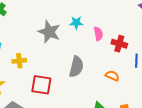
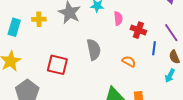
yellow cross: (19, 61) -> (39, 19), moved
gray semicircle: (76, 67) -> (94, 50), turned -30

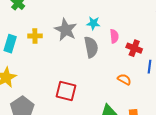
gray semicircle: (94, 50) -> (91, 47), moved
red square: (57, 65) -> (66, 91), moved

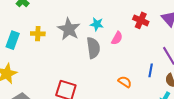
pink semicircle: (114, 36) -> (117, 38), turned 32
red cross: (134, 48) -> (141, 20), moved

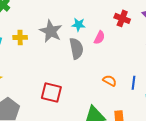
blue line: (151, 70) -> (134, 83), moved

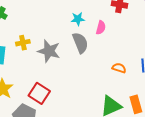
gray star: (51, 31) -> (49, 51), moved
red square: (51, 92) -> (39, 93), moved, turned 30

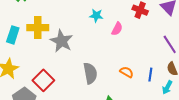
yellow cross: (23, 43) -> (38, 28), size x1.5
gray semicircle: (80, 43) -> (90, 73), moved

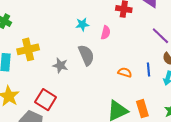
gray star: (61, 41) -> (60, 65), moved, size x0.7
gray semicircle: (90, 73) -> (86, 55), moved

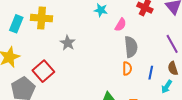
gray semicircle: (86, 55) -> (131, 47), moved
orange semicircle: (125, 72) -> (127, 69), turned 56

